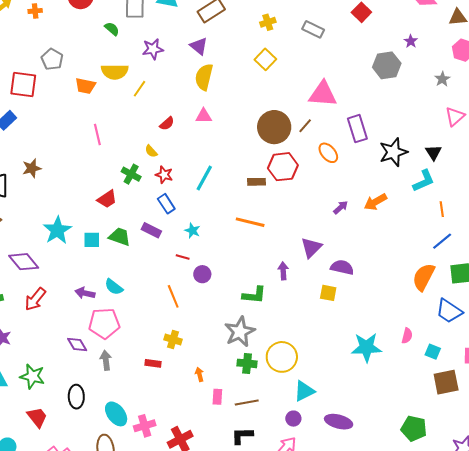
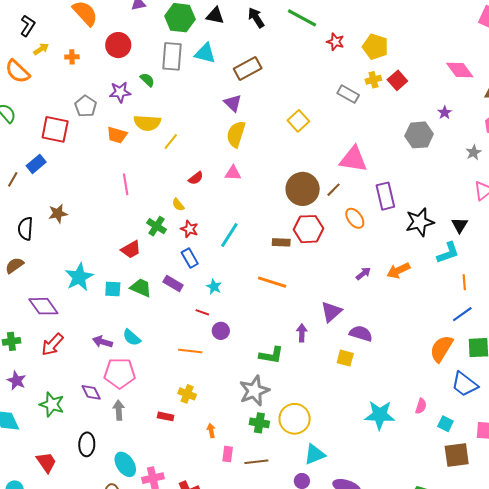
yellow cross: (268, 22) -> (373, 80), moved
purple star: (153, 49) -> (120, 92), moved
orange line: (173, 296) -> (190, 351), turned -65
green star: (32, 376) -> (52, 404), moved

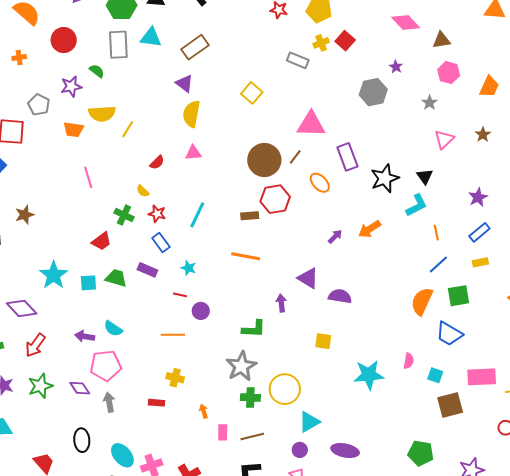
purple triangle: (331, 312) -> (308, 278), turned -40
yellow square: (345, 358) -> (323, 341), moved
green star: (52, 404) -> (40, 386), moved, turned -30

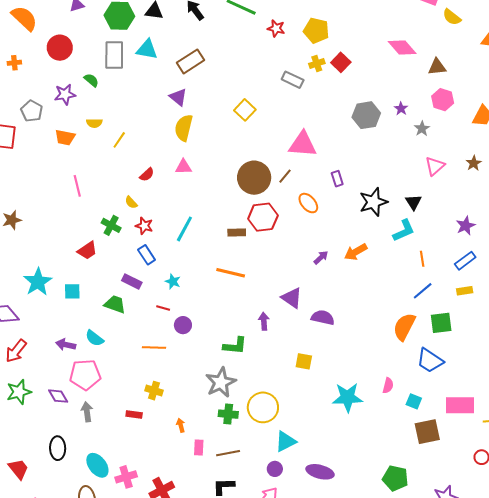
purple star: (396, 67) -> (401, 109), moved
yellow semicircle: (102, 114) -> (94, 123), size x0.6
purple rectangle: (347, 157) -> (337, 179), size x0.6
green trapezoid: (116, 278) -> (115, 304), moved

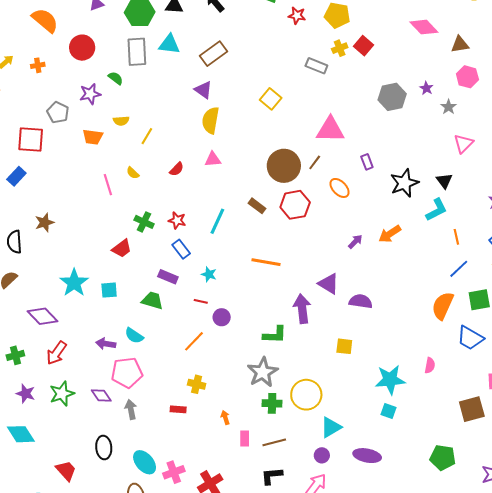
yellow semicircle: (131, 202) -> (133, 173), moved
brown rectangle: (237, 232) -> (257, 206), moved, turned 42
purple arrow: (264, 321) -> (302, 309), size x1.6
orange line: (154, 347) -> (194, 341), turned -45
cyan square: (414, 401) -> (388, 411), moved

